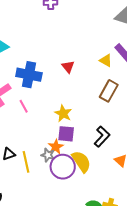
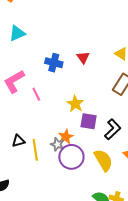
blue cross: (29, 75) -> (54, 63), moved, size x0.7
purple square: (66, 134) -> (89, 121), moved
yellow semicircle: (81, 162) -> (103, 160), moved

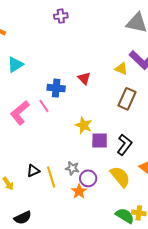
pink line: (36, 94) -> (44, 106), moved
orange star: (66, 137) -> (79, 191), moved
purple circle: (71, 157) -> (88, 178), size x0.7

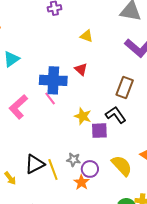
yellow triangle: (121, 69) -> (87, 36), moved
blue cross: (56, 88) -> (53, 80), size x1.5
pink line: (44, 106) -> (50, 99), moved
black L-shape: (124, 145) -> (116, 115), moved, turned -70
black triangle: (33, 171) -> (35, 164), size x1.5

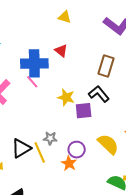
gray star: (74, 160) -> (50, 138), moved

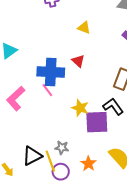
purple square: (84, 111) -> (97, 122), size x1.4
purple circle: (77, 150) -> (61, 172), moved
orange star: (69, 163) -> (88, 164), moved

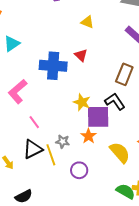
pink line: (47, 90) -> (34, 122), moved
orange star: (88, 164) -> (89, 136), moved
purple circle: (61, 172) -> (79, 170), moved

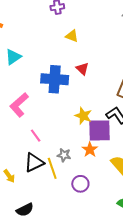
yellow triangle: (87, 22) -> (72, 36), moved

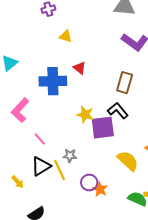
orange star: (90, 150) -> (100, 189), moved

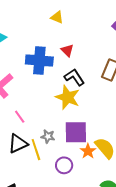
black L-shape: (118, 111) -> (74, 77), moved
yellow star: (85, 115) -> (68, 97), size x1.4
purple square: (103, 128) -> (76, 132), moved
orange star: (100, 189) -> (88, 151), moved

